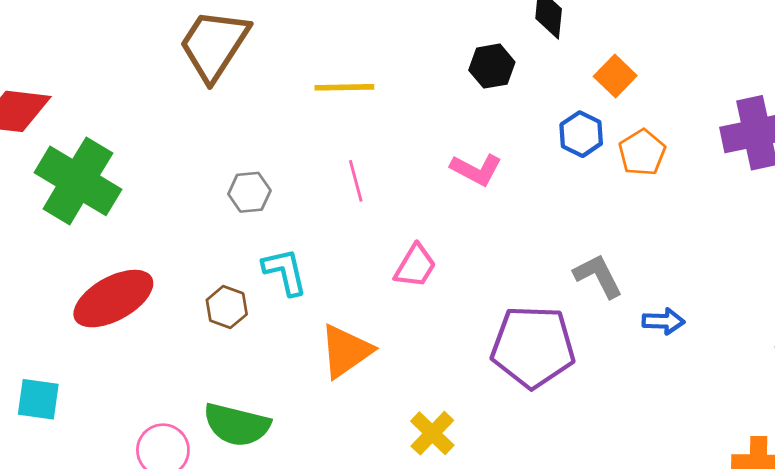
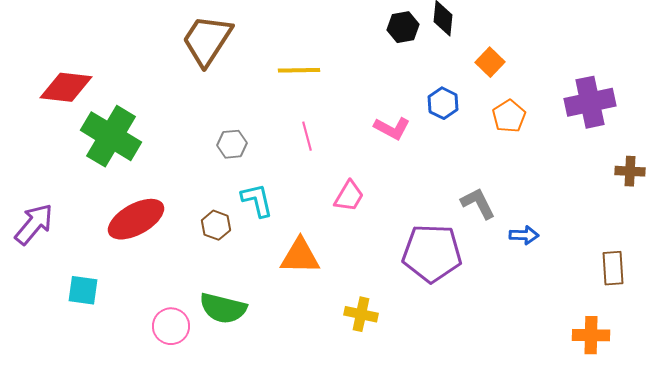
black hexagon: (492, 66) -> (403, 27), moved
blue hexagon: (581, 134) -> (443, 103), moved
orange triangle: (346, 351) -> (300, 256), turned 36
yellow cross: (432, 433) -> (361, 314), turned -32

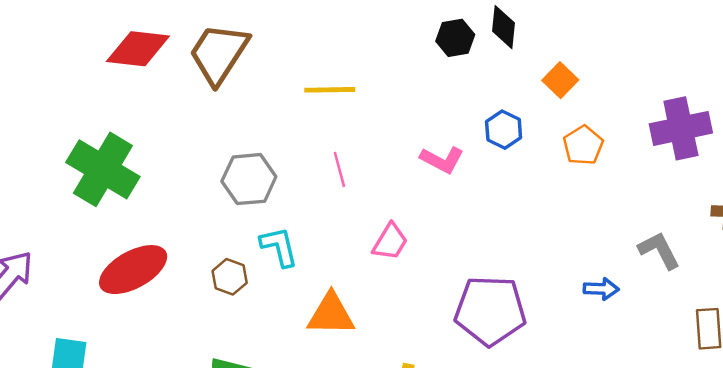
red diamond: (66, 87) -> (138, 49), moved
gray hexagon: (232, 144) -> (249, 179), size x1.5
gray L-shape: (478, 203) -> (659, 250), moved

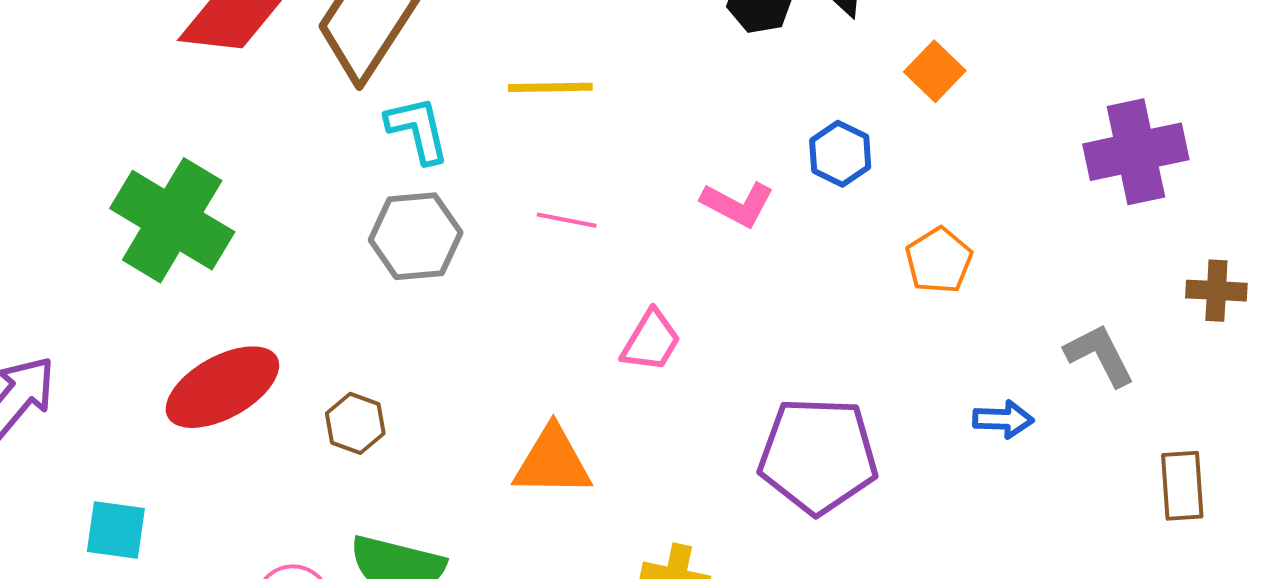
orange pentagon: (583, 145) -> (939, 260), moved
pink line: (339, 169) -> (567, 220), turned -64
cyan L-shape: (279, 247) -> (418, 130), moved
brown hexagon: (230, 277) -> (355, 423), moved

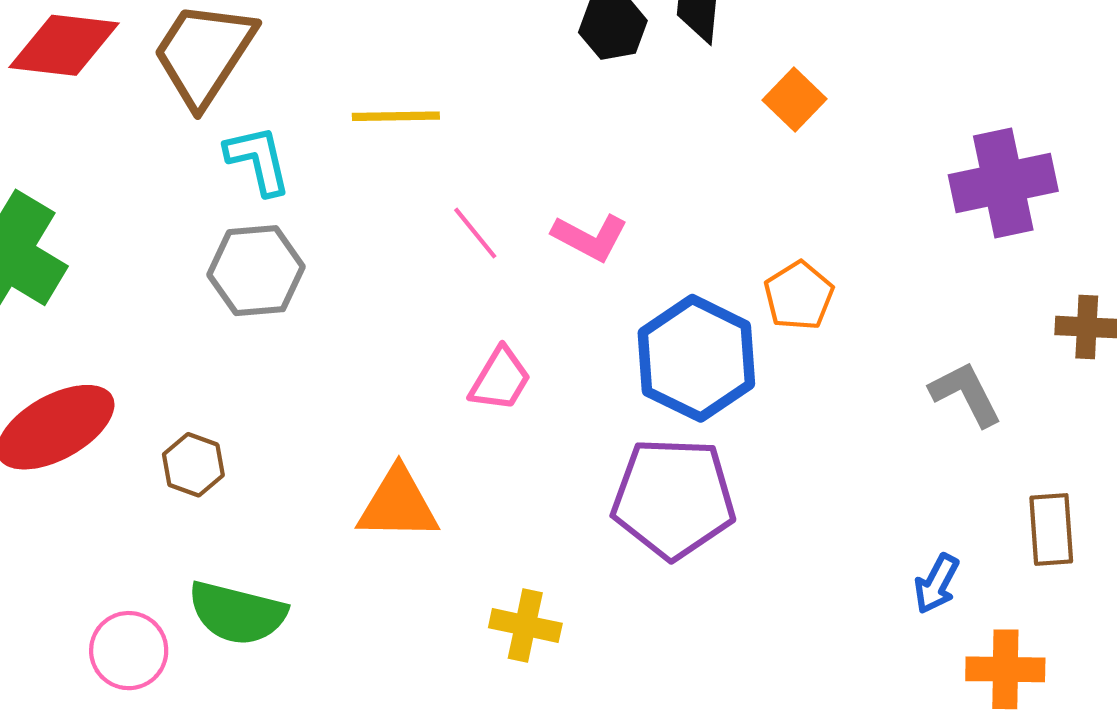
blue hexagon: (840, 154) -> (696, 358), moved, size x1.8
pink line: (567, 220) -> (475, 233), moved, turned 40
blue arrow: (1003, 419) -> (936, 584), moved, turned 116

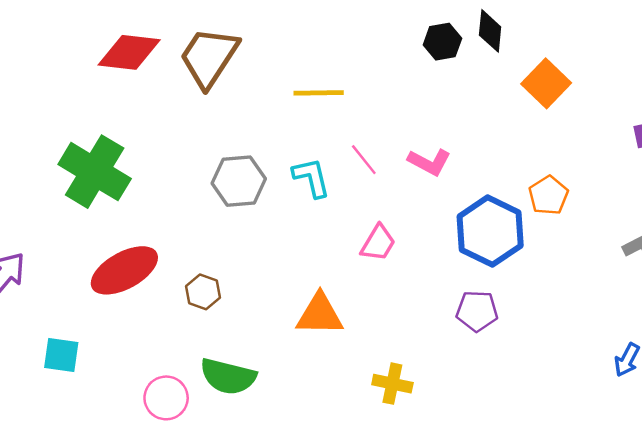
orange square: (795, 100) -> (546, 83), size x1.4
cyan L-shape: (258, 160) -> (311, 178), moved
purple pentagon: (673, 498) -> (477, 311), size x0.6

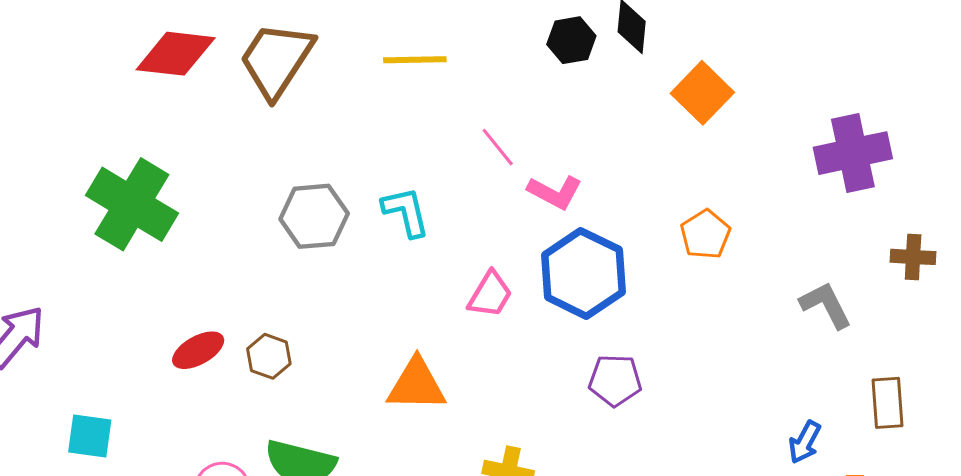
yellow line: (319, 93) -> (415, 60), moved
pink line: (364, 160) -> (498, 147), moved
blue hexagon: (490, 231) -> (583, 273), moved
red ellipse: (124, 270) -> (198, 350), moved, size x0.6

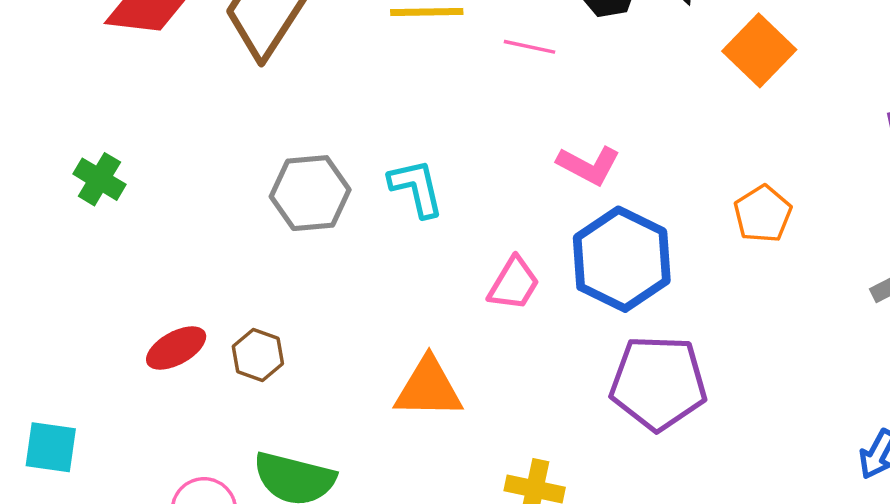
pink line: (498, 147) -> (529, 47), moved, turned -39
green cross: (132, 204) -> (99, 179), size x0.5
purple pentagon: (615, 380) -> (658, 383), size x1.6

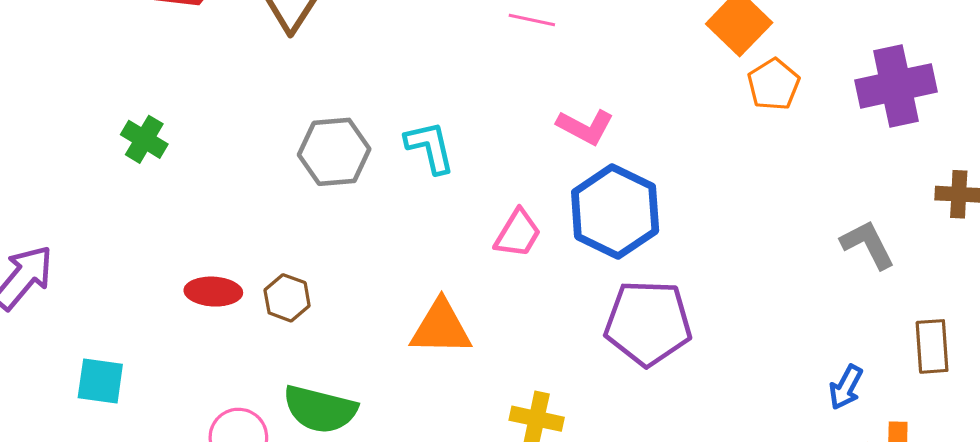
orange pentagon: (763, 214) -> (774, 84), moved
red ellipse: (176, 348) -> (213, 292), turned 32

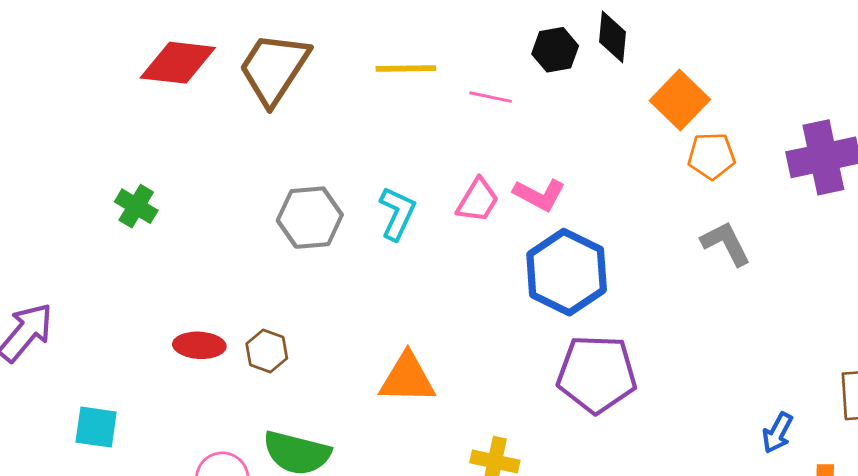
orange pentagon: (774, 84) -> (711, 156), turned 30
cyan L-shape: (430, 147) -> (397, 213), turned 38
pink trapezoid: (518, 233) -> (478, 200), moved
gray L-shape: (868, 244) -> (726, 243), moved

